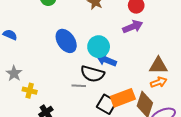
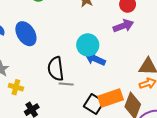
blue ellipse: (66, 41) -> (26, 34), moved
black semicircle: (92, 74) -> (56, 69), moved, turned 65

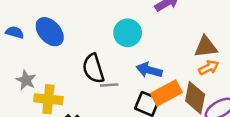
blue arrow: (95, 59) -> (149, 70), moved
yellow cross: (16, 87) -> (48, 99), size x1.5

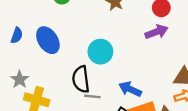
blue semicircle: (15, 32) -> (17, 35), turned 84
cyan circle: (128, 33) -> (100, 52), moved

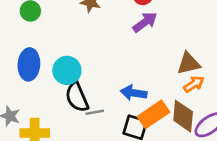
blue ellipse: (48, 40) -> (29, 64), turned 52
cyan circle: (100, 52) -> (67, 70), moved

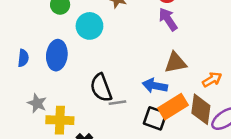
purple arrow: (145, 22) -> (168, 19), turned -90
brown triangle: (189, 63) -> (175, 63), moved
cyan circle: (67, 70) -> (89, 26), moved

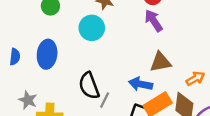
cyan circle: (89, 26) -> (92, 28), moved
gray line: (117, 103) -> (105, 100), turned -56

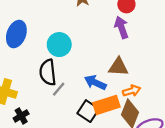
cyan circle: (92, 28) -> (59, 45), moved
orange arrow: (195, 79) -> (132, 91), moved

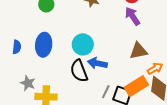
blue arrow: (95, 83) -> (97, 63), moved
gray line: (59, 89) -> (106, 92), moved

